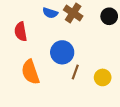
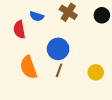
blue semicircle: (50, 13) -> (37, 16), moved
brown line: (75, 72) -> (59, 70), moved

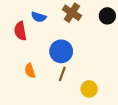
orange semicircle: (28, 67) -> (30, 71), size x0.6
yellow circle: (96, 72) -> (89, 89), moved

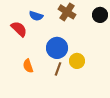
red semicircle: (20, 31) -> (19, 29), turned 144
yellow circle: (89, 89) -> (77, 61), moved

